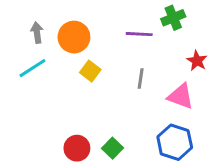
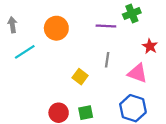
gray arrow: (37, 33) -> (12, 25), moved
yellow square: (90, 71) -> (80, 77), moved
green square: (112, 148) -> (86, 113), turned 35

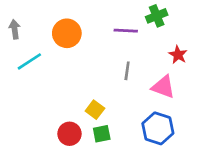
yellow square: (80, 77) -> (95, 110), moved

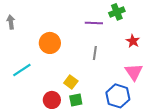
orange circle: (67, 33) -> (50, 43), moved
cyan line: (29, 61) -> (22, 70), moved
pink triangle: (163, 87) -> (134, 72), moved, turned 36

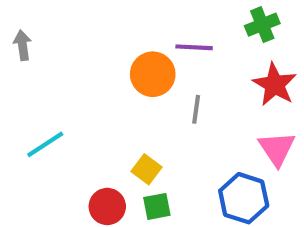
green cross: (117, 12) -> (262, 25), moved
red star: (133, 41) -> (275, 85), size x1.5
orange circle: (50, 43) -> (153, 74), moved

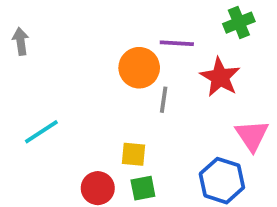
red star: (275, 85) -> (220, 77), moved
gray line: (196, 109) -> (164, 100), moved
yellow square: (147, 169) -> (134, 154), turned -32

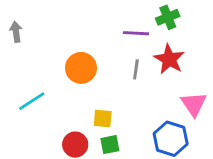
green cross: (239, 23) -> (168, 17), moved
orange circle: (139, 68) -> (81, 68), moved
gray line: (164, 100) -> (136, 69), moved

